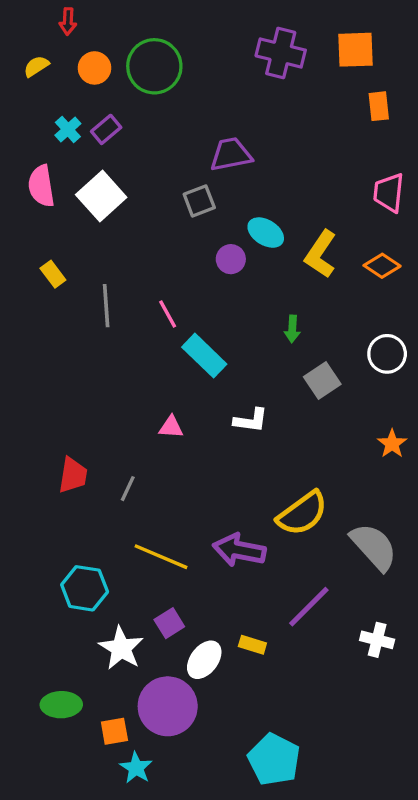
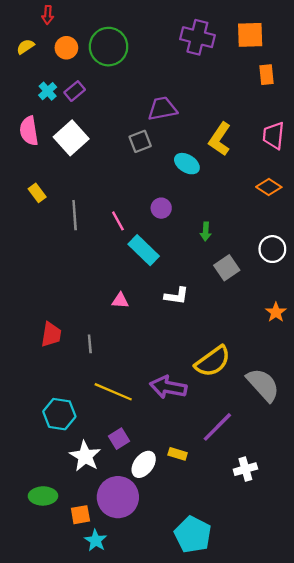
yellow L-shape: (321, 254) -> (220, 139), moved
purple circle: (231, 259) -> (161, 208), moved
gray line: (128, 489) -> (90, 344), turned -30
white cross: (377, 640) -> (245, 469), moved, turned -30

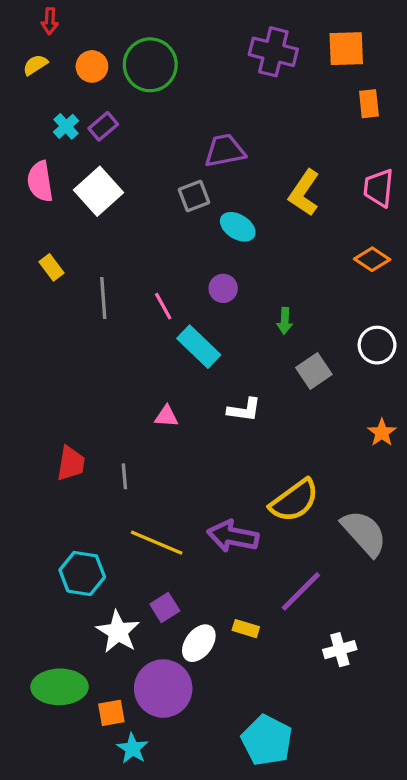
red arrow: (48, 15) -> (50, 21), moved
cyan ellipse: (187, 164) -> (238, 227), moved
green ellipse: (43, 496) -> (60, 687), size x1.4

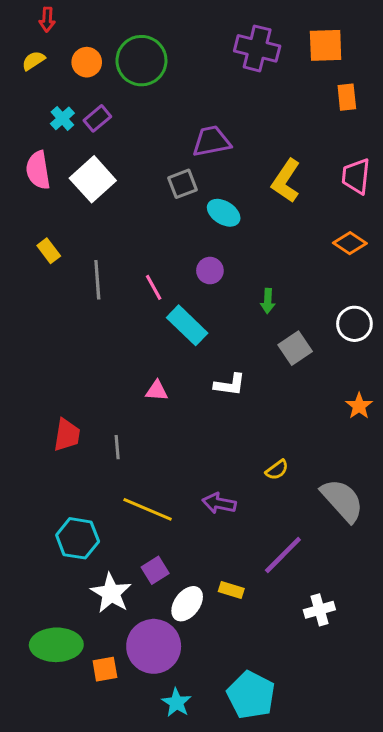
yellow semicircle: (294, 501) -> (277, 470), size x0.5
purple arrow: (233, 536) -> (219, 503), size x0.7
cyan star: (132, 748) -> (176, 703), moved

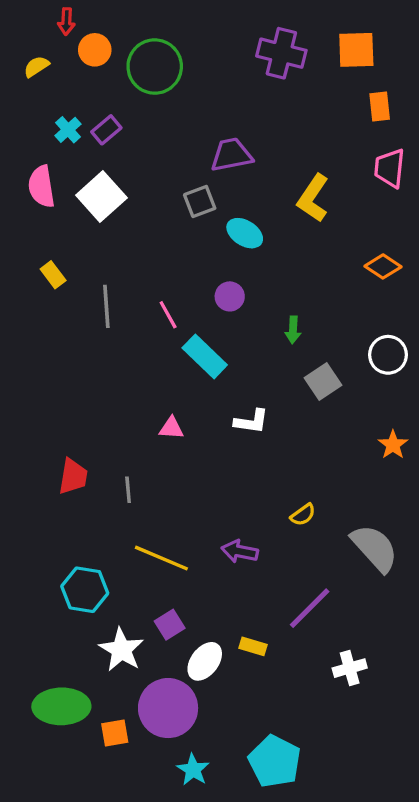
red arrow: (47, 20) -> (66, 22), moved
orange circle: (87, 62) -> (95, 50), moved
pink trapezoid: (356, 176) -> (390, 168), moved

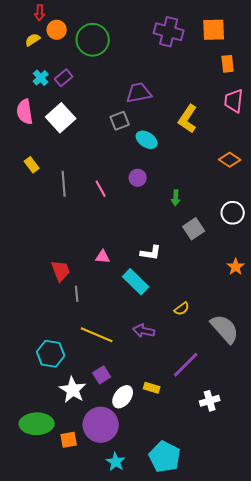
yellow semicircle: (36, 67) -> (33, 40), moved
cyan rectangle: (205, 356) -> (136, 282), moved
red trapezoid: (73, 476) -> (61, 271), moved, turned -30

